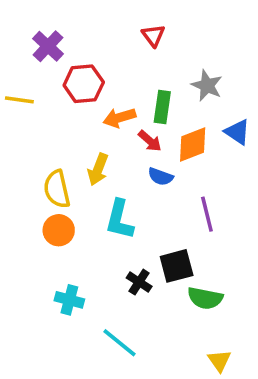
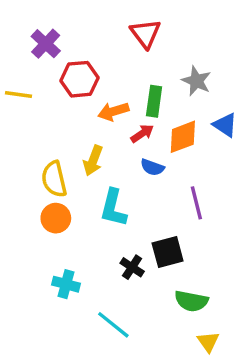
red triangle: (153, 36) -> (146, 33), size x1.4
red arrow: (150, 141) -> (142, 133), turned -75
green semicircle: (205, 298) -> (191, 301), moved

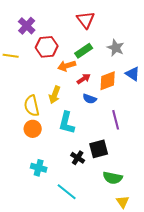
green rectangle: (154, 101) -> (84, 51), moved, turned 48

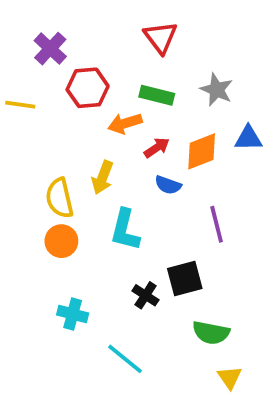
green rectangle: (84, 51) -> (157, 95), turned 48
blue triangle: (133, 74) -> (248, 138), turned -35

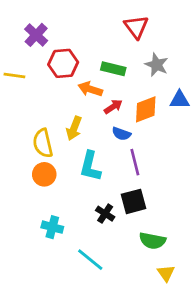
red triangle: (160, 37) -> (136, 27), moved
orange arrow: (125, 123) -> (90, 89), turned 35
purple line: (217, 224) -> (135, 162), moved

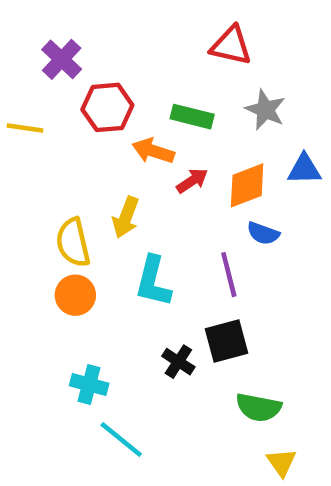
red triangle: (136, 27) -> (231, 46), turned -40
blue semicircle: (121, 134) -> (263, 233), moved
cyan line: (90, 260) -> (121, 439), moved

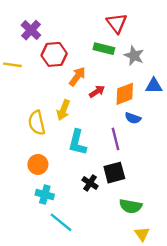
red triangle: (231, 46) -> (117, 23), turned 40
green rectangle: (192, 117) -> (104, 49), moved
orange arrow: (153, 151) -> (77, 76), turned 108
orange circle: (75, 295) -> (38, 164), moved

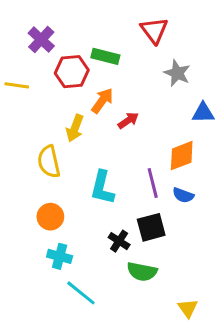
green rectangle: (104, 49) -> (105, 56), moved
orange diamond: (125, 94) -> (182, 156), moved
yellow arrow: (63, 110) -> (75, 128), moved
blue semicircle: (133, 118) -> (183, 195), moved
green semicircle: (131, 206) -> (142, 272), moved

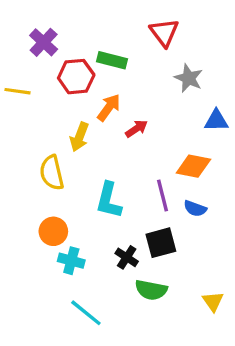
orange diamond: (182, 156) -> (193, 166), turned 32
cyan cross: (60, 256) -> (71, 261), moved
yellow triangle: (188, 308) -> (213, 301), moved

